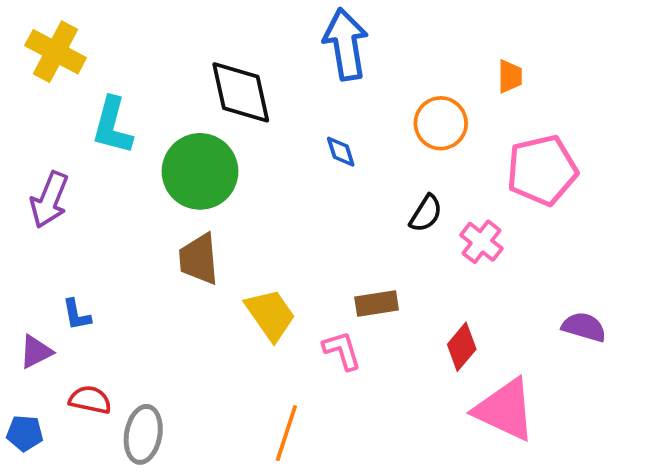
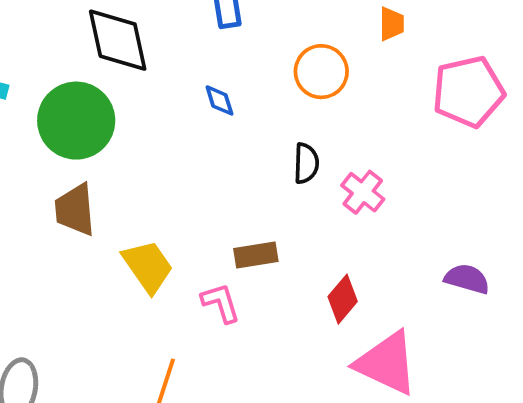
pink pentagon: (542, 170) -> (468, 92), moved
black semicircle: (426, 213) -> (306, 163), turned -30

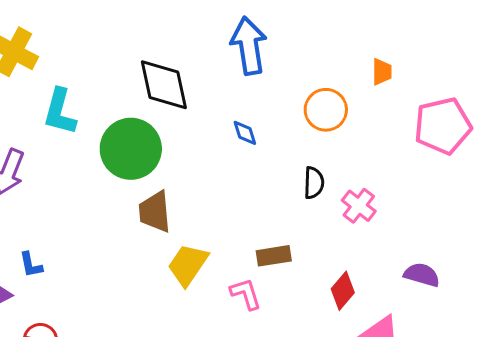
brown trapezoid: (75, 210) -> (155, 212), moved
yellow trapezoid: (148, 266) -> (188, 265), turned -111
purple semicircle: (467, 279) -> (422, 275), moved

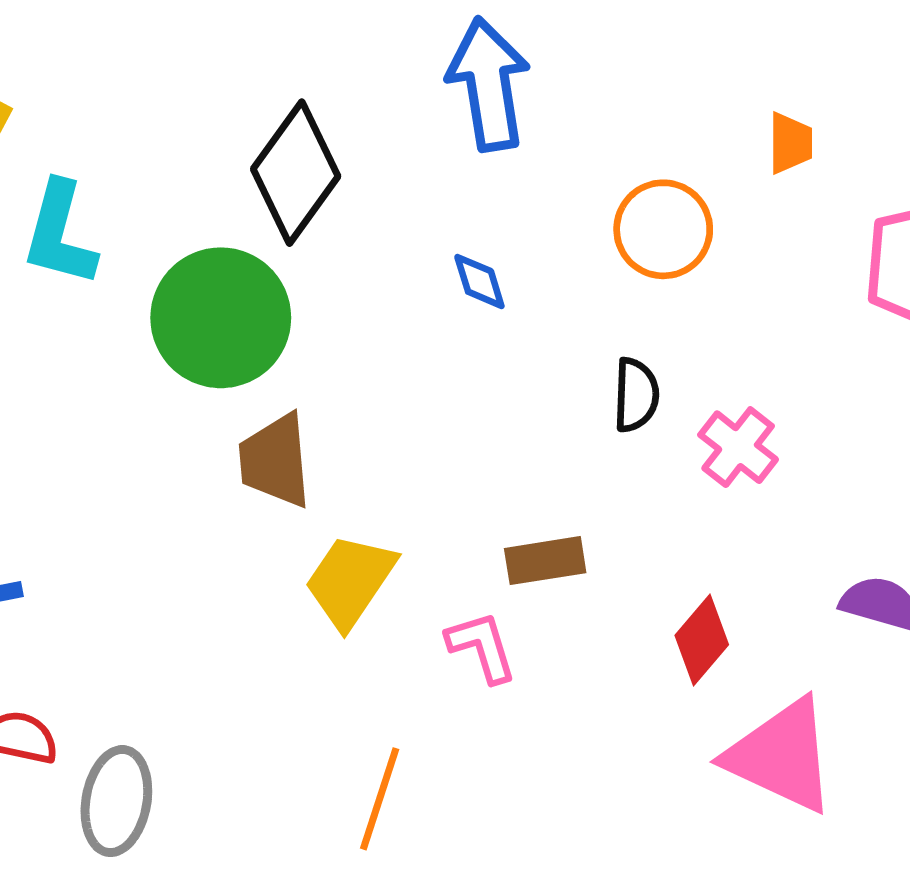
black diamond: (164, 85) -> (296, 173), turned 48

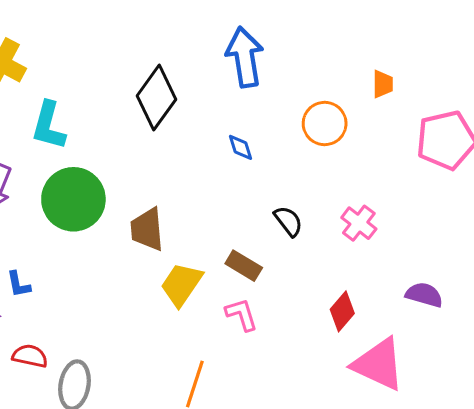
green circle: (221, 318) -> (73, 199), moved
black semicircle: (636, 395) -> (288, 221), moved, turned -40
brown rectangle: (545, 561) -> (244, 266), moved, turned 40

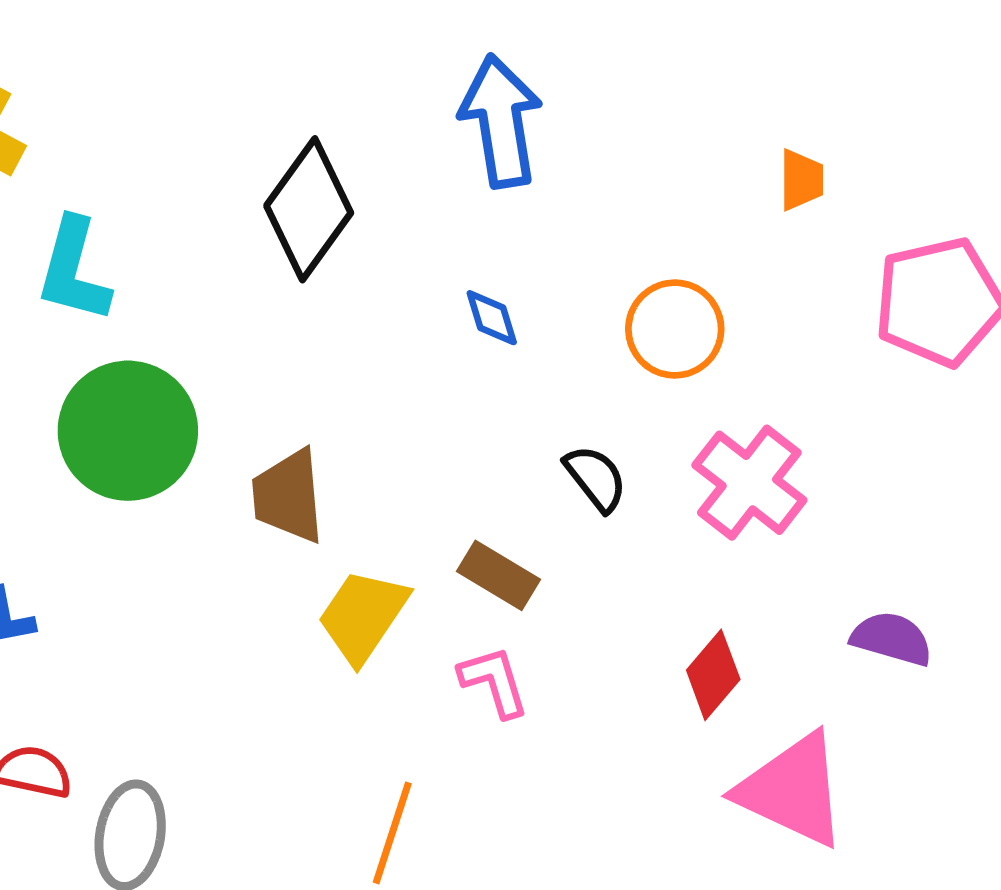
orange circle: (325, 123) -> (675, 329), moved
pink cross: (359, 223) -> (749, 483), size x1.4

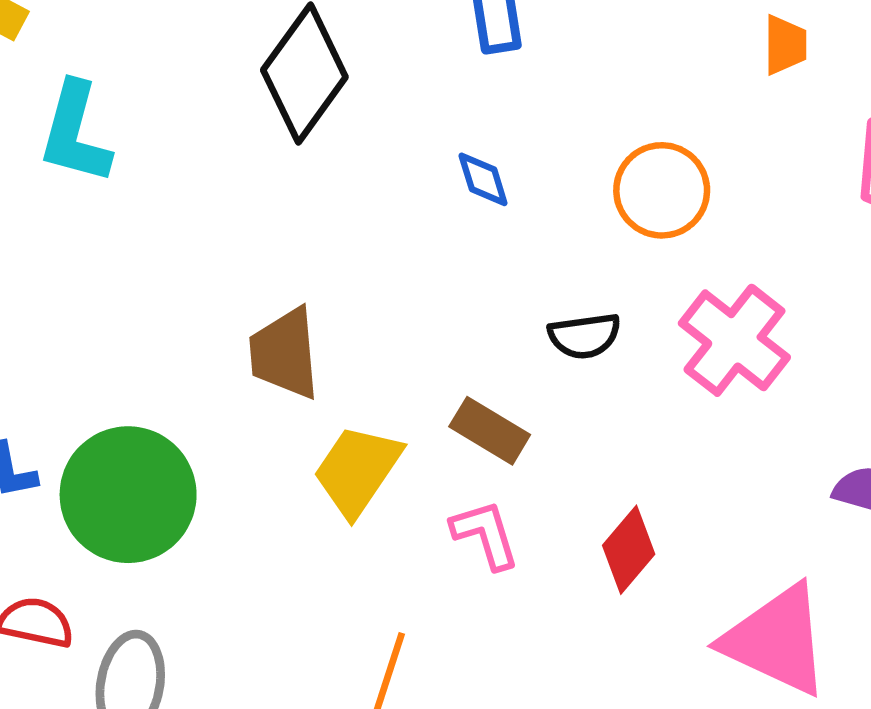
green circle: (128, 431) -> (128, 495), moved
black semicircle: (596, 478) -> (584, 336), turned 120
red diamond: (713, 675) -> (629, 550), moved

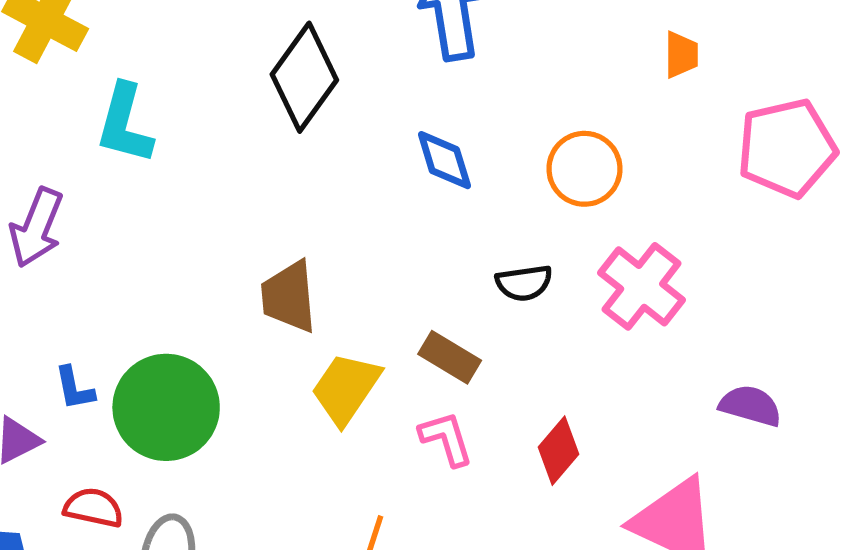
blue diamond: (483, 179) -> (444, 160), size x1.4

